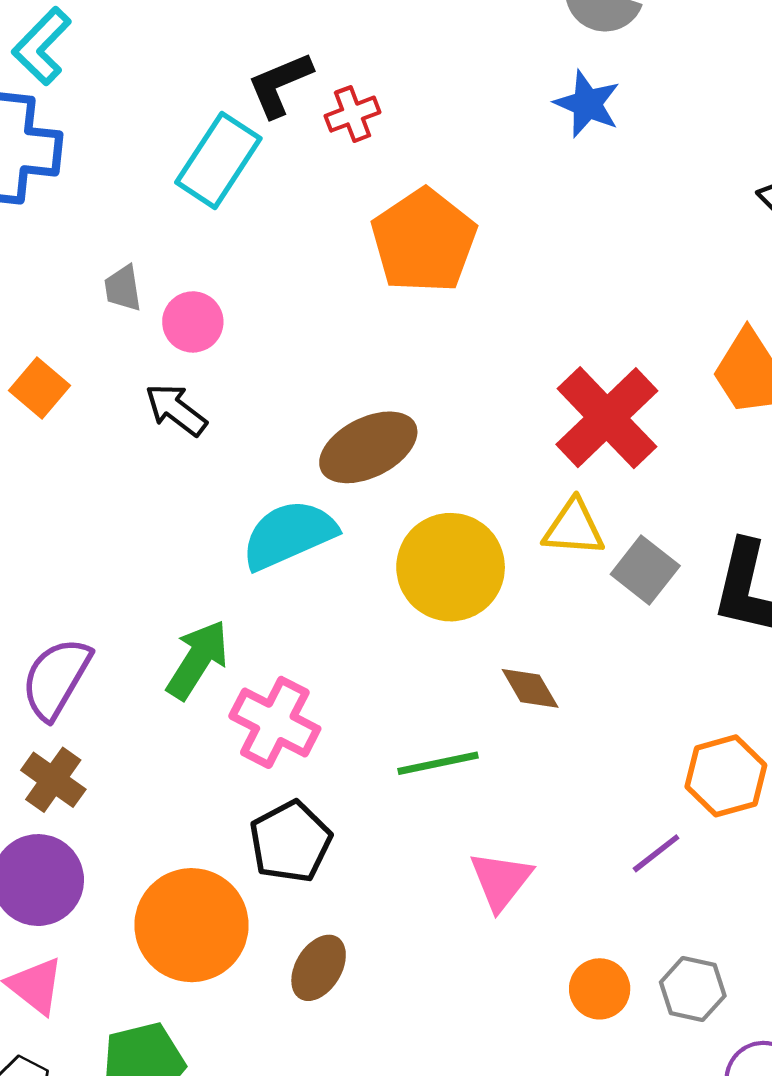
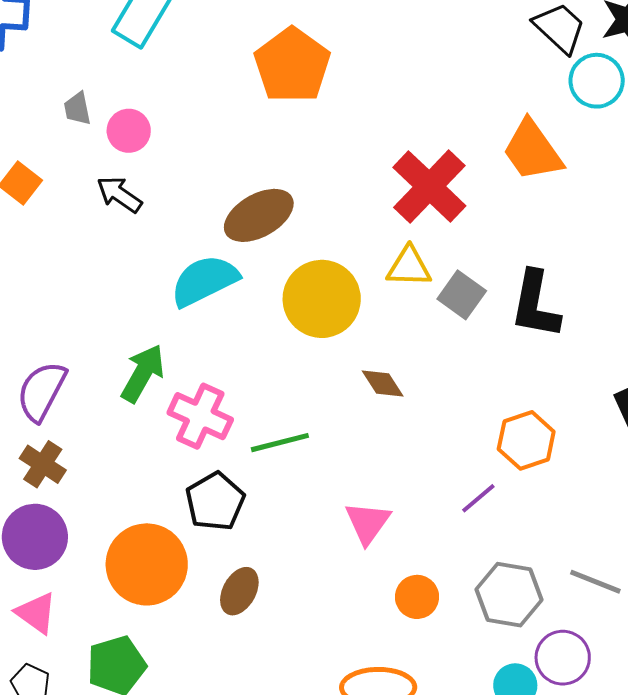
green line: (438, 763) -> (280, 443), moved
orange circle: (600, 989) -> (417, 597), moved
gray hexagon: (693, 989) -> (509, 595), size x1.4

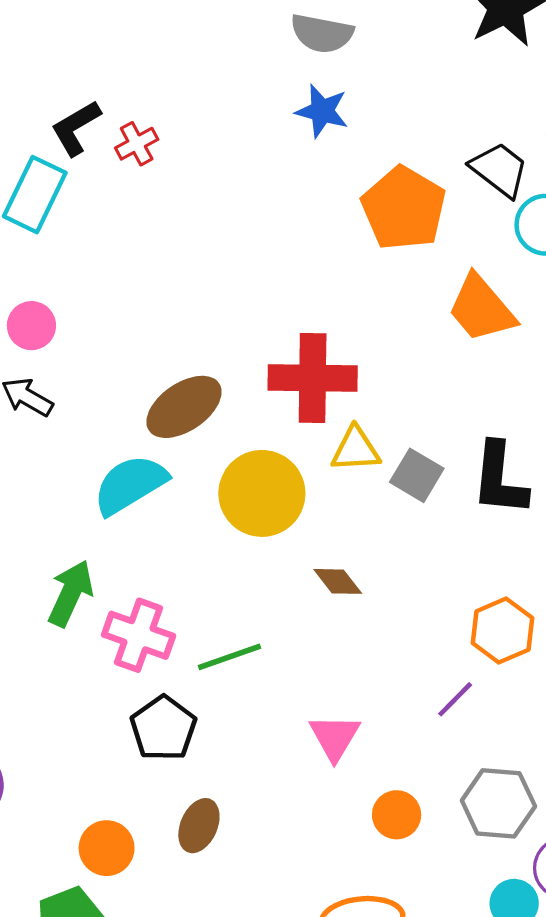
orange pentagon: (292, 65) -> (404, 208), moved
red cross: (429, 187) -> (313, 378), moved, turned -38
orange circle: (147, 564) -> (107, 848), moved, size x0.6

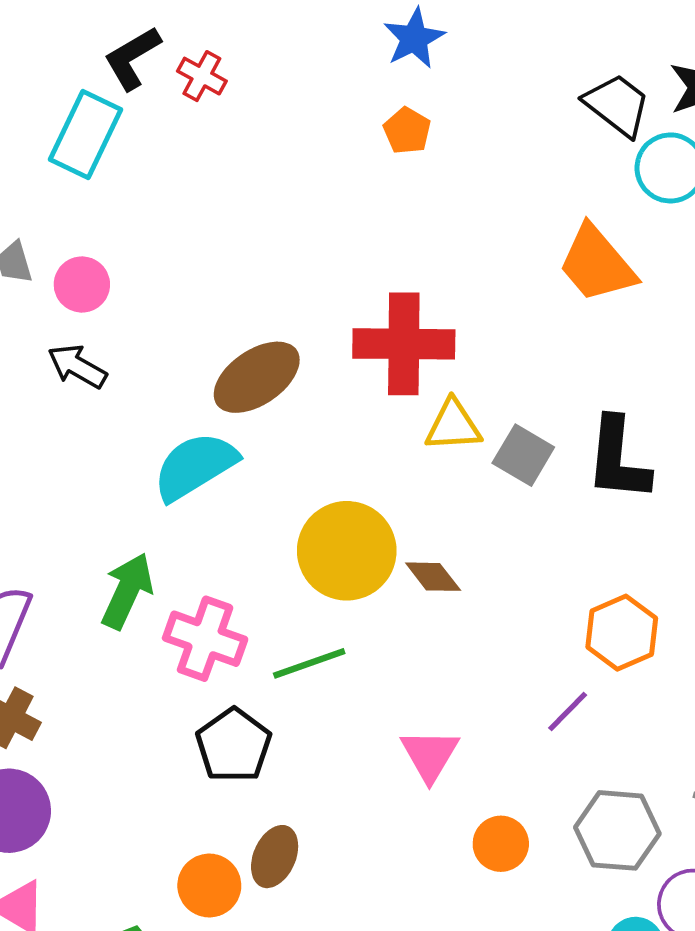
blue star: (322, 111) -> (414, 38), turned 30
red cross: (137, 144) -> (202, 76), turned -33
orange pentagon: (404, 208) -> (407, 131), moved, size x0.5
yellow circle: (262, 493) -> (347, 551), moved
orange circle: (107, 848) -> (209, 886), moved

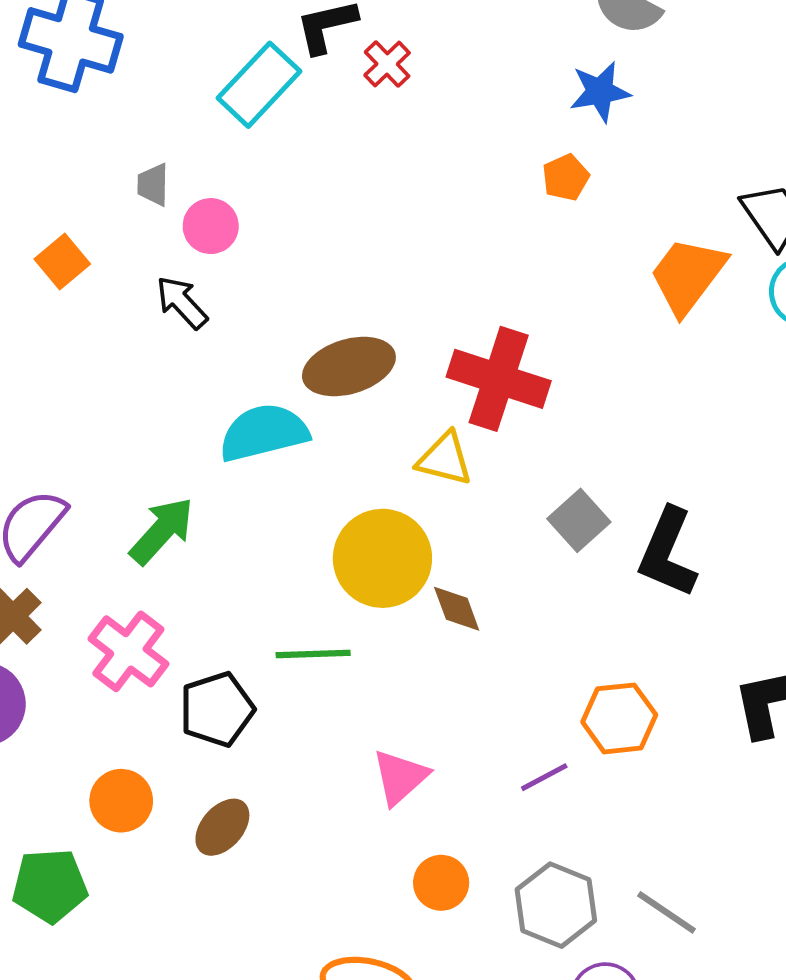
orange trapezoid: (597, 264) -> (688, 275), moved, turned 60
yellow triangle: (453, 426) -> (445, 459), moved
pink cross: (205, 639) -> (128, 651), moved
orange circle: (209, 886) -> (121, 801), moved

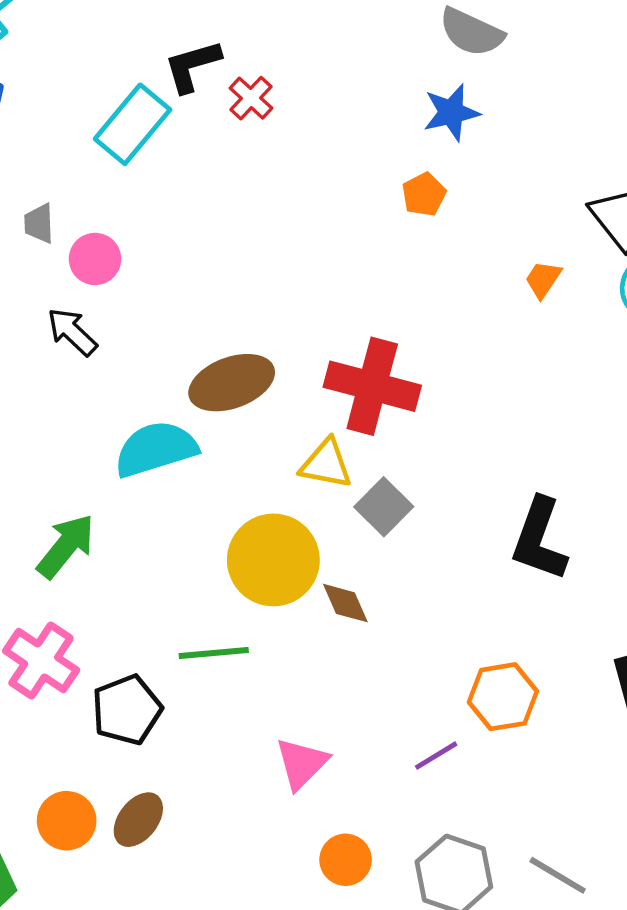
orange trapezoid: (688, 275) -> (543, 279), size x0.5
gray square: (579, 520) -> (384, 507), moved
orange circle: (121, 801) -> (67, 821), moved

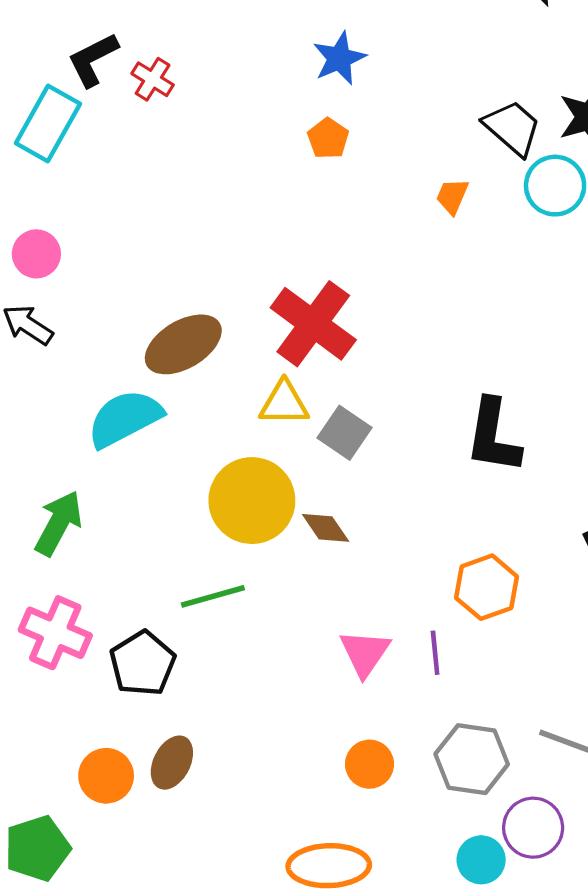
red cross: (372, 386) -> (313, 324), turned 32
purple line: (436, 756) -> (435, 653), turned -54
pink triangle: (302, 763) -> (365, 653), moved

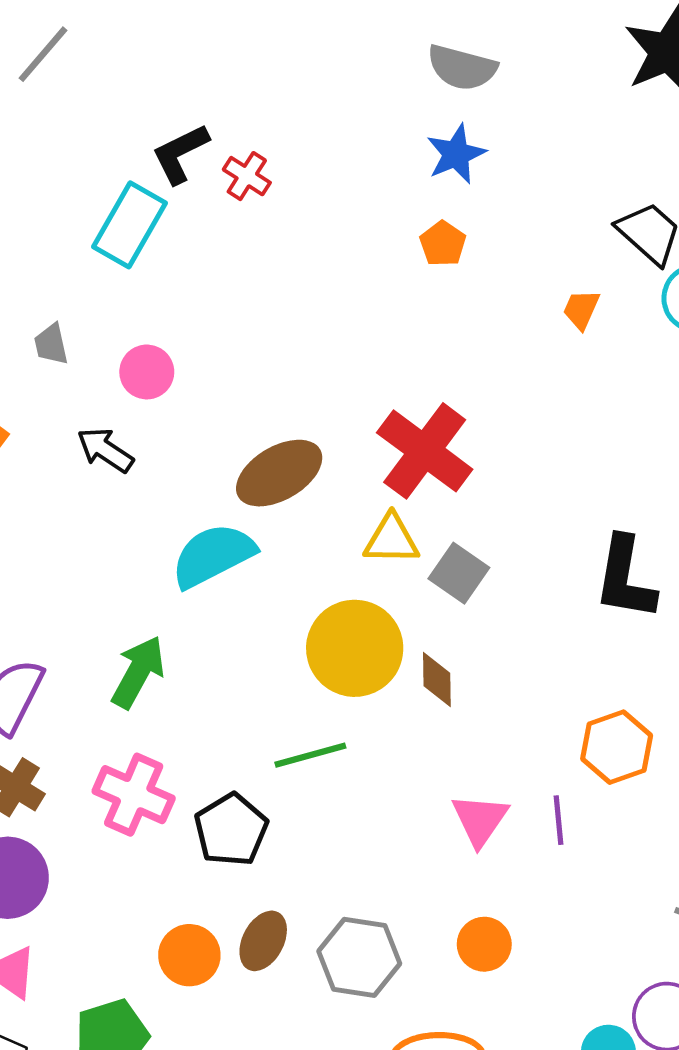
pink circle: (36, 254) -> (147, 372), moved
brown diamond: (326, 528) -> (437, 680), turned 33
gray hexagon: (472, 759) -> (359, 957), moved

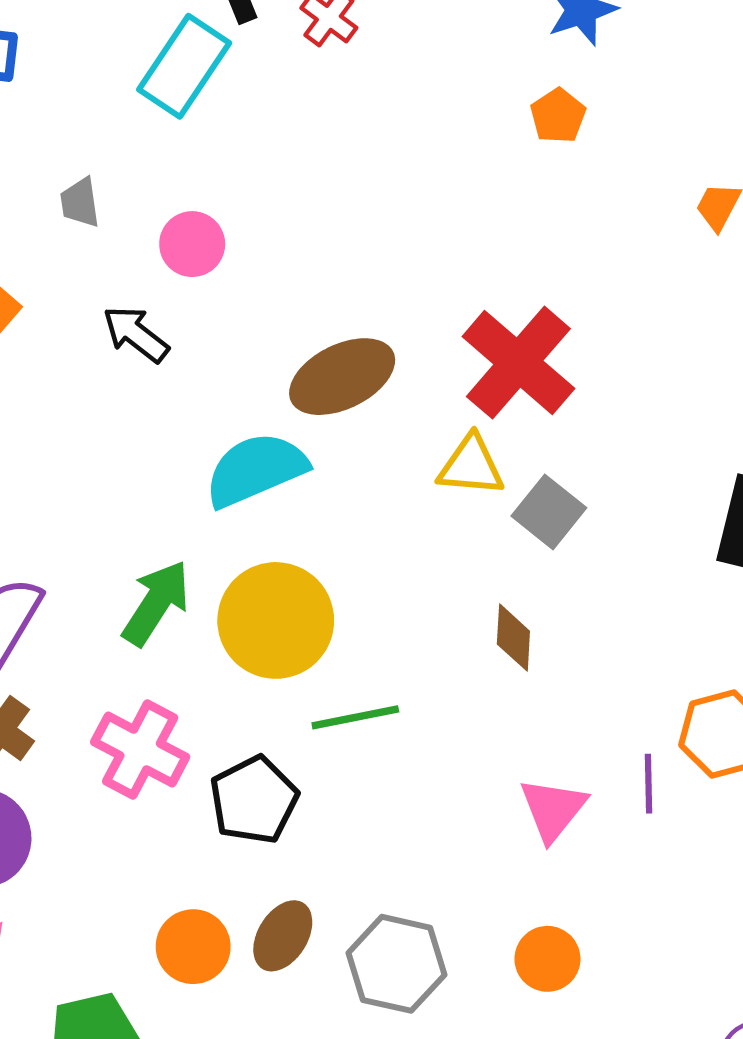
yellow circle: (355, 648) -> (276, 620), moved
purple line: (559, 820) -> (648, 784), moved

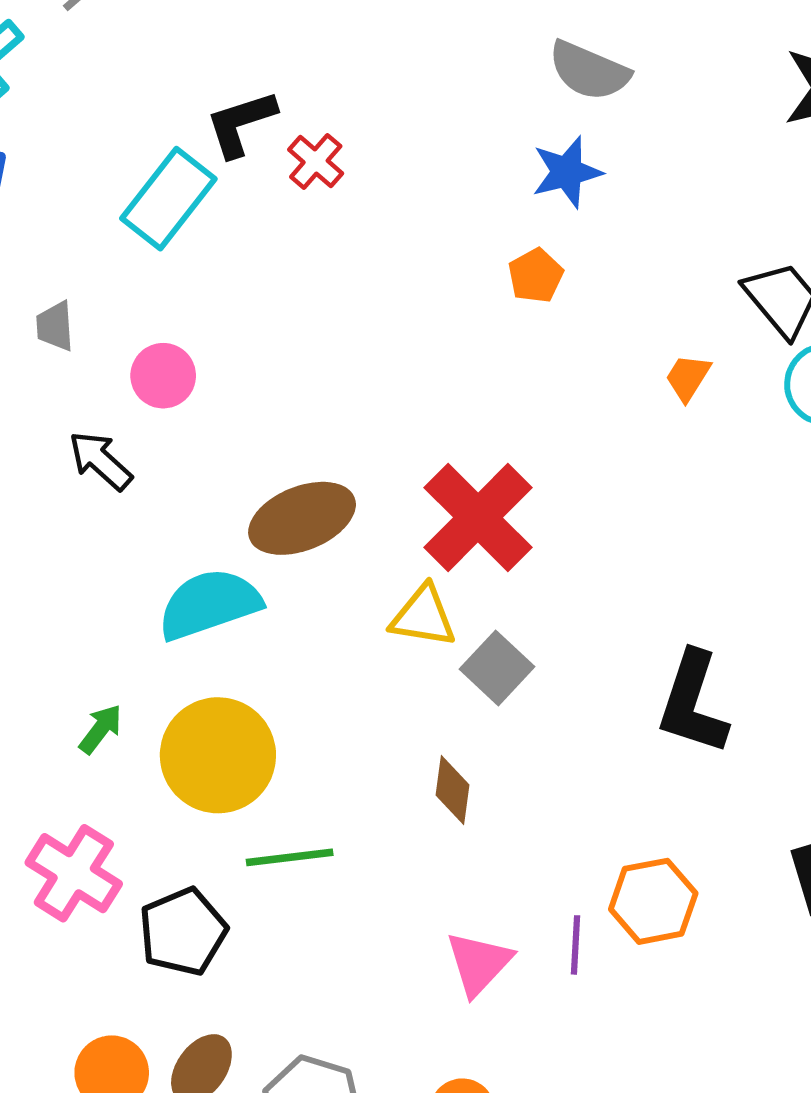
green arrow: (156, 603) -> (101, 729), size x0.6

